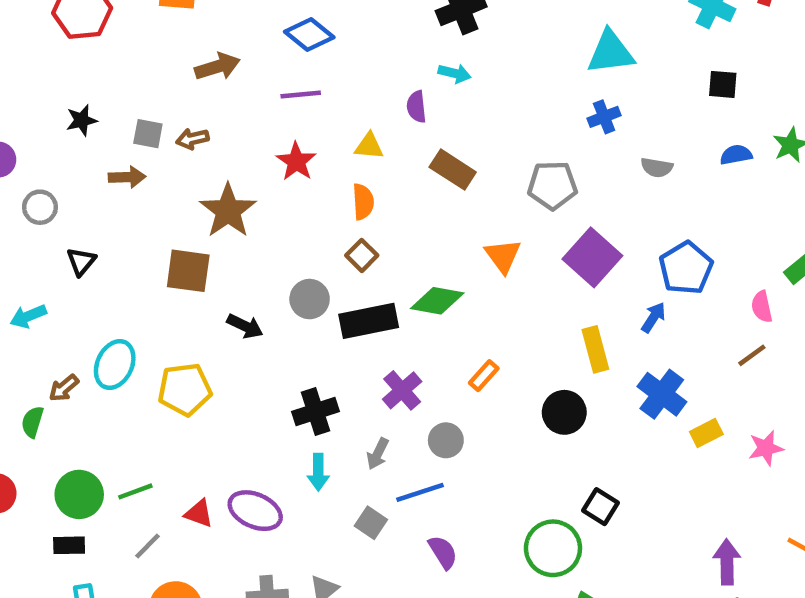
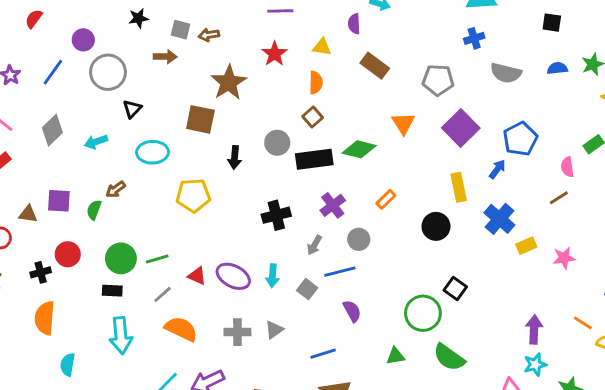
gray semicircle: (657, 167) -> (506, 73), size x1.5
gray circle: (40, 207) -> (108, 72), size x1.6
black arrow: (245, 326) -> (235, 157), turned 65
cyan ellipse: (115, 365) -> (153, 152), moved, turned 60
cyan arrow: (318, 472) -> (273, 276), moved

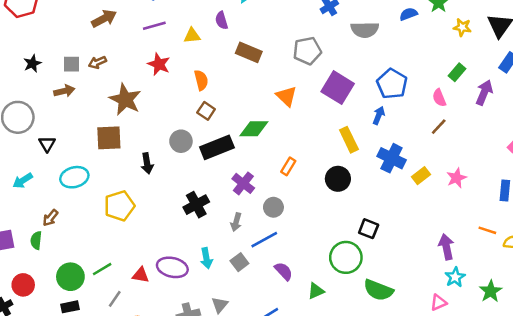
yellow triangle: (322, 47) -> (192, 36), moved
gray square: (307, 289) -> (239, 262), turned 30
green triangle: (395, 356) -> (316, 291), moved

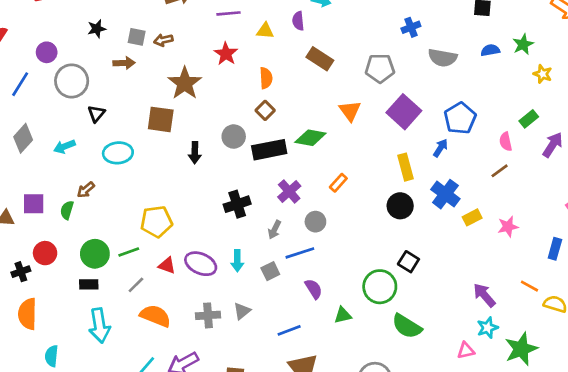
black circle: (338, 179) -> (400, 206), moved
yellow pentagon: (119, 206) -> (156, 222), moved
purple arrow: (446, 247) -> (484, 295), turned -40
green star: (491, 291) -> (521, 349), size x1.4

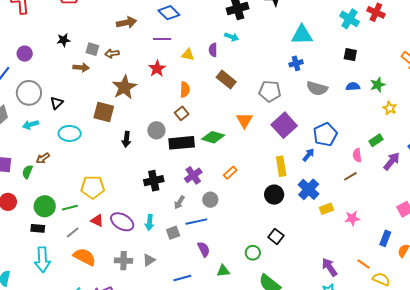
gray circle: (72, 81) -> (29, 93), moved
green circle: (380, 287) -> (253, 253), size x0.6

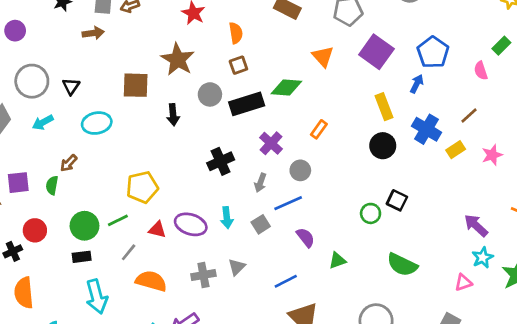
brown star: (124, 87) -> (178, 59), moved
brown square: (182, 113) -> (238, 65), turned 32
brown line: (350, 176) -> (469, 115), moved
green circle: (253, 253) -> (371, 213), moved

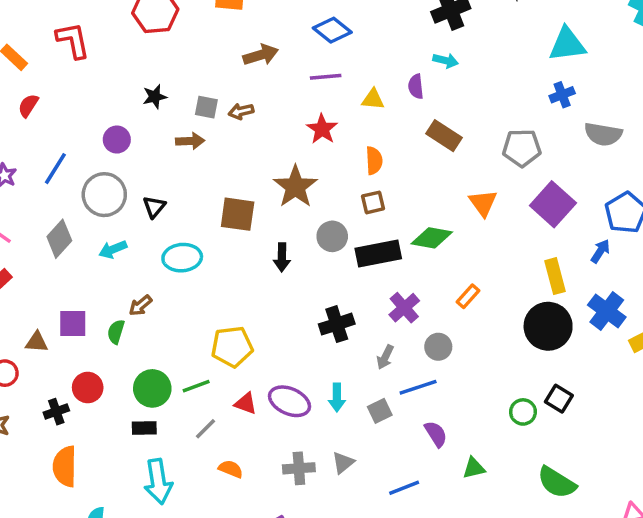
purple circle: (15, 31) -> (117, 140), moved
black circle: (383, 146) -> (548, 326), size x1.4
orange semicircle: (151, 281) -> (231, 469), size x0.6

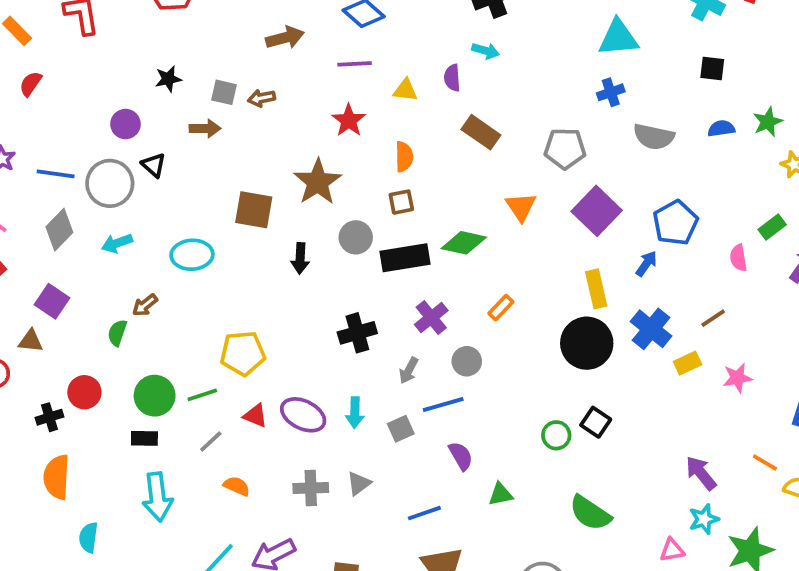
blue line: (55, 169) -> (56, 174), moved, turned 64
black triangle: (154, 207) -> (154, 165), moved, turned -30
purple square: (73, 324) -> (52, 301), moved, turned 32

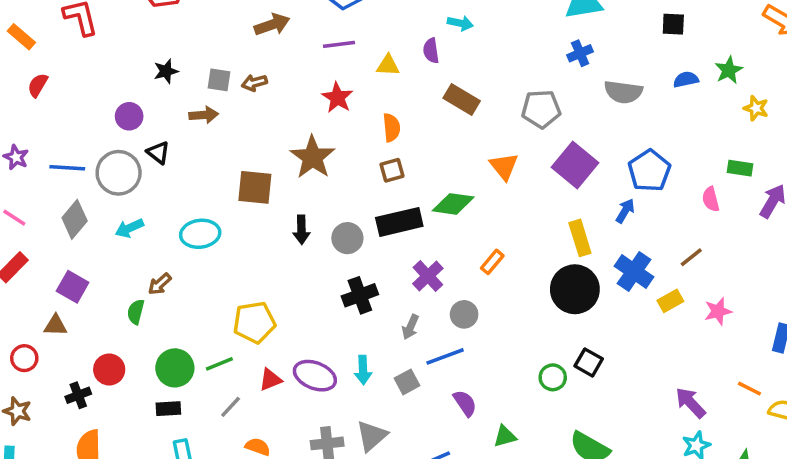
green rectangle: (772, 227) -> (740, 168), turned 50
gray circle: (356, 237) -> (347, 238), moved
red triangle: (255, 416) -> (270, 380), turned -40
gray triangle: (359, 483) -> (372, 436), size x1.4

